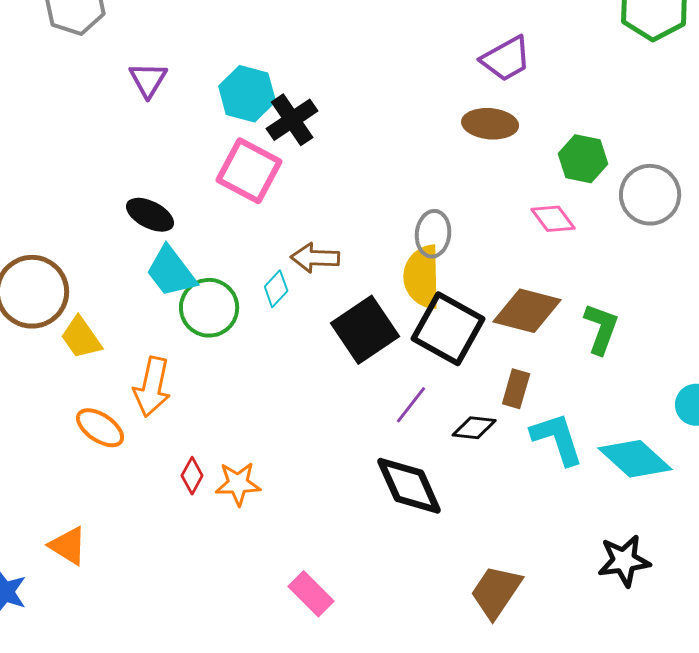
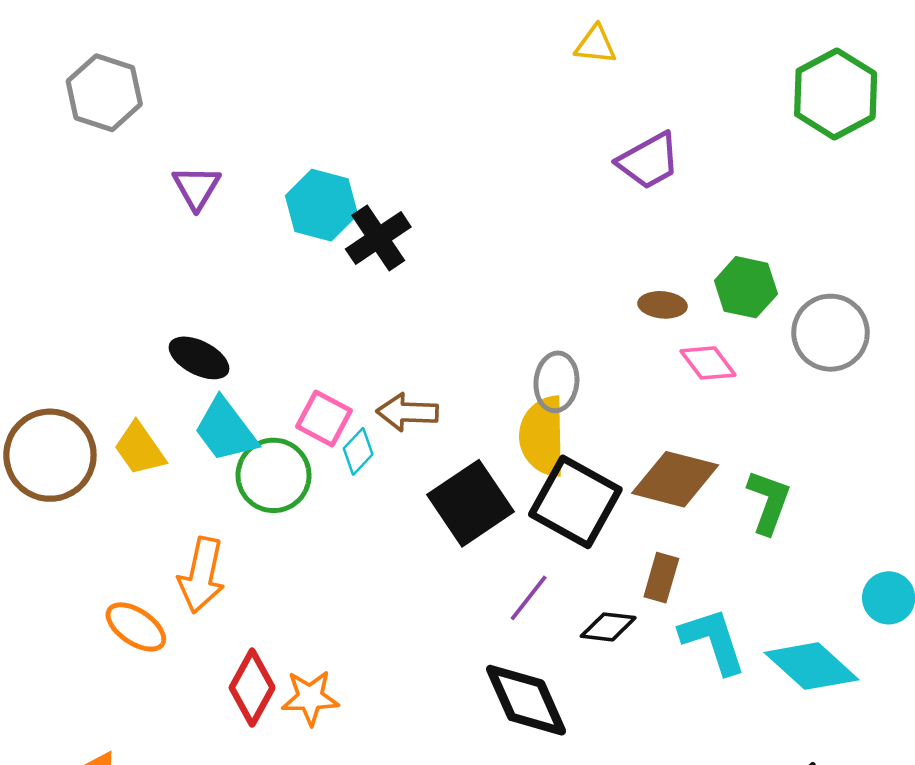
brown ellipse: (490, 124) -> (663, 305), moved, size x0.7
pink square: (249, 171) -> (324, 419), moved, size x0.7
yellow trapezoid: (81, 338) -> (140, 449), moved
red diamond: (192, 476) -> (252, 688), size x1.6

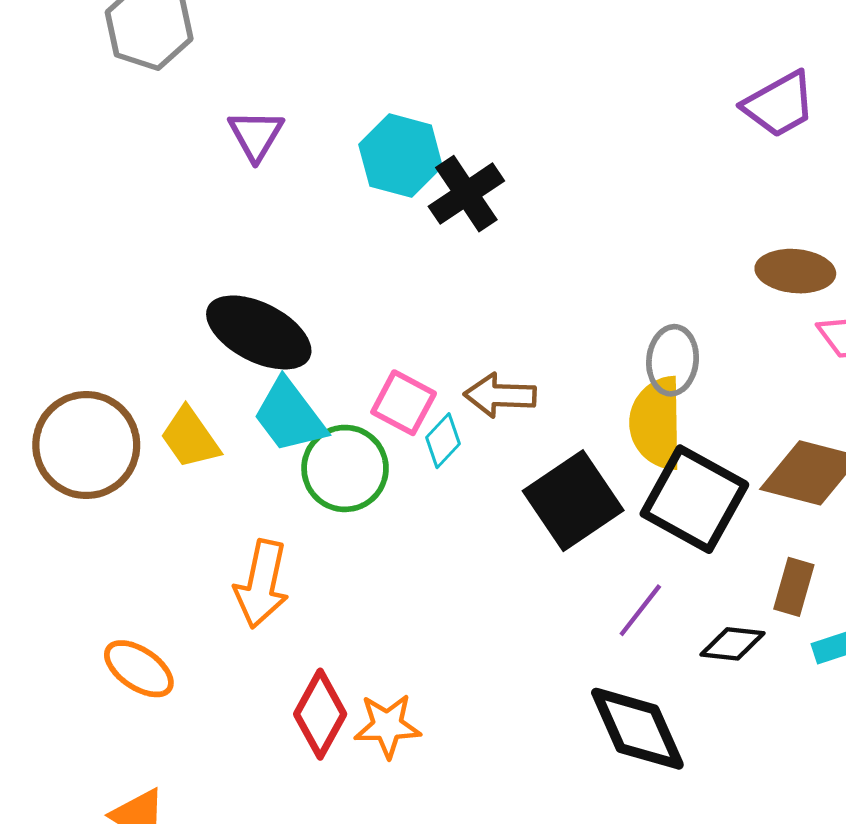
brown ellipse: (663, 305) -> (795, 271), size x1.4
black ellipse: (199, 358) -> (259, 332), size x1.5
orange ellipse: (136, 627) -> (139, 669), moved

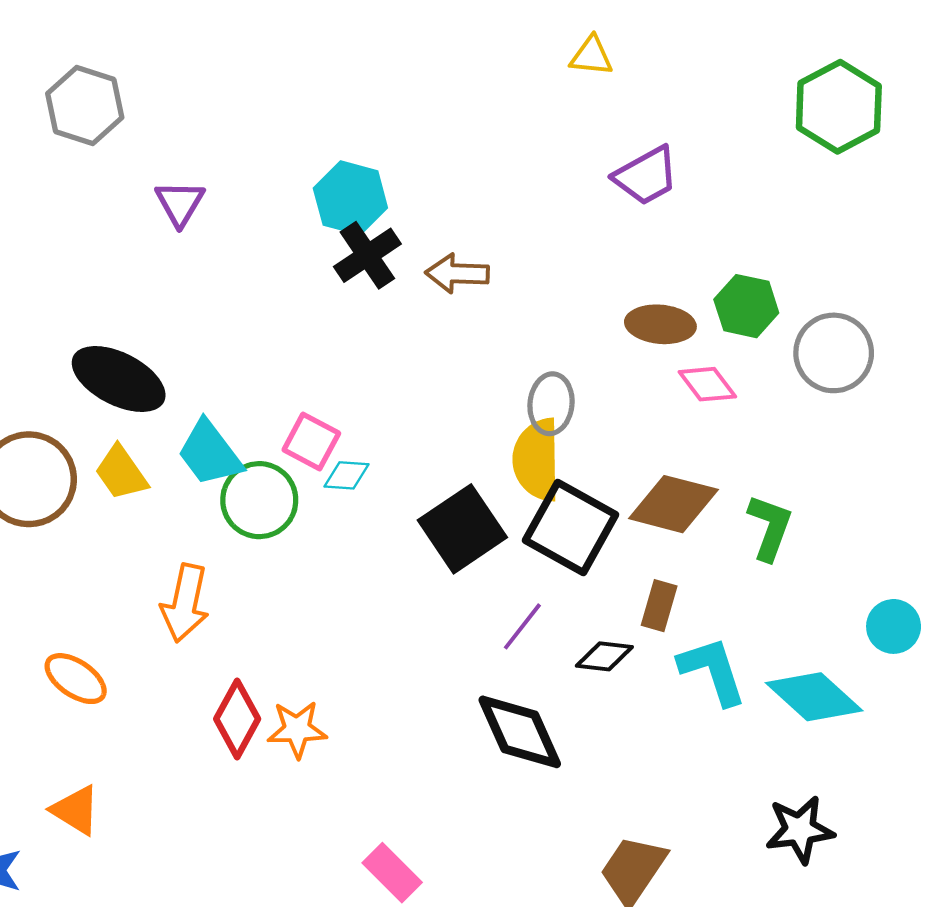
cyan hexagon: (401, 156) -> (350, 198), moved
black ellipse: (259, 332) -> (119, 379), moved
brown arrow: (500, 395) -> (457, 274), moved
cyan diamond: (443, 441) -> (347, 475), turned 51

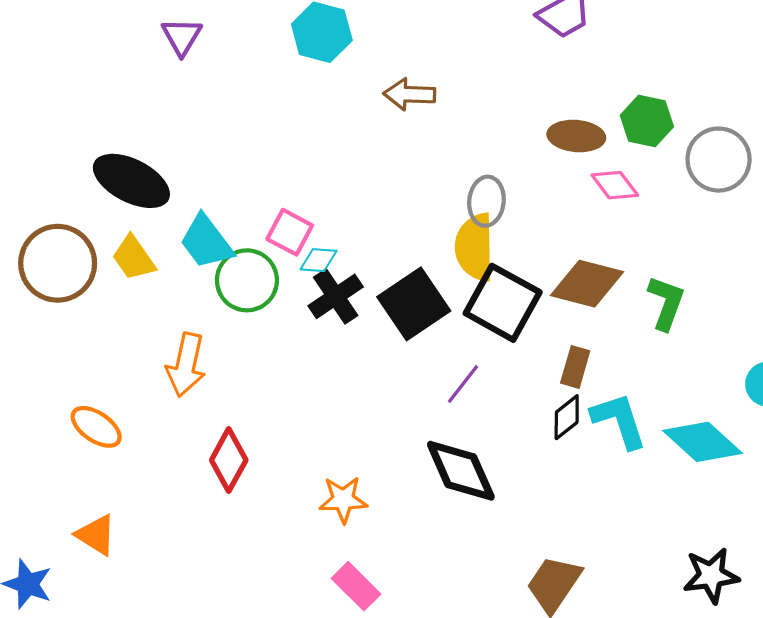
black cross: (367, 255) -> (336, 296), moved
black diamond: (604, 656) -> (567, 417), moved, turned -45
orange star: (297, 729) -> (343, 500), moved
black star: (800, 830) -> (711, 576), moved

